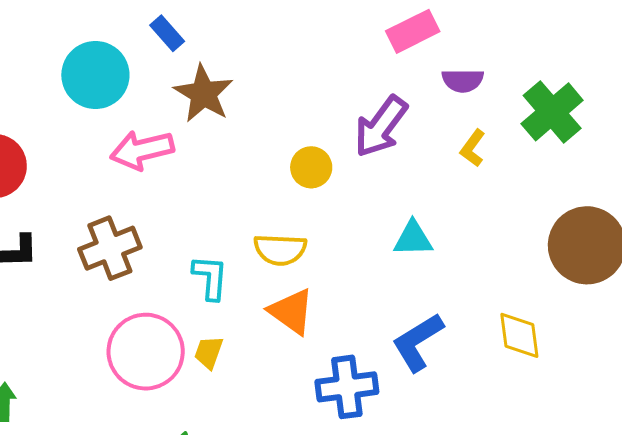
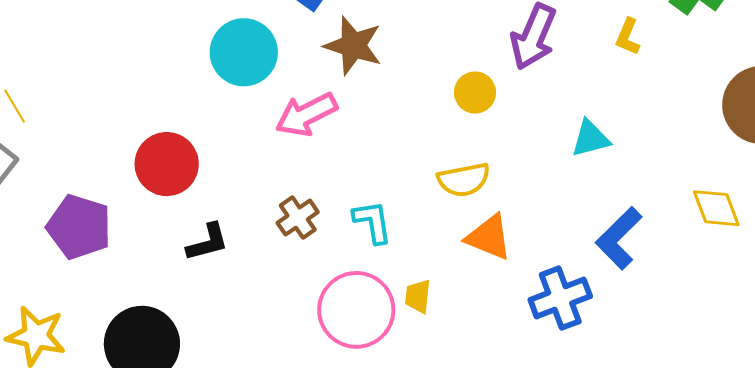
brown cross: (110, 248) -> (298, 218), size x0.7
cyan L-shape: (210, 277) -> (373, 222), moved

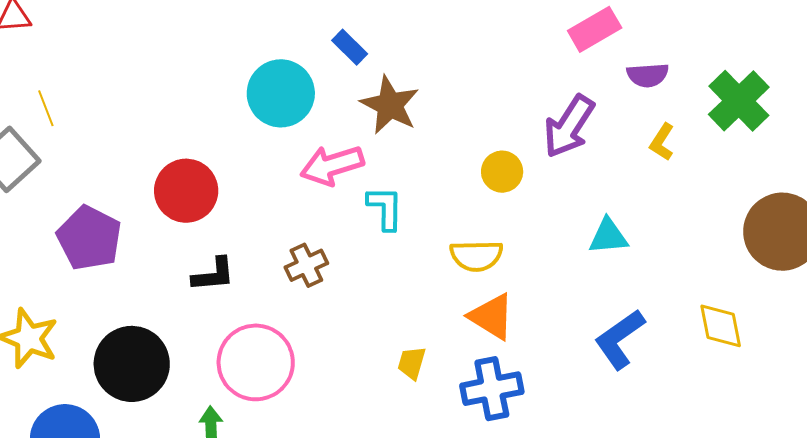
cyan L-shape: (373, 222) -> (385, 208), moved
blue cross: (560, 298) -> (492, 389), moved
pink circle: (356, 310) -> (256, 362), moved

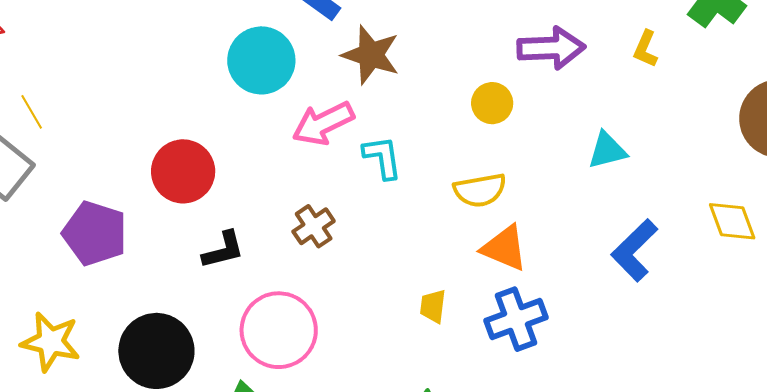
purple arrow: (569, 126) -> (551, 48), turned -116

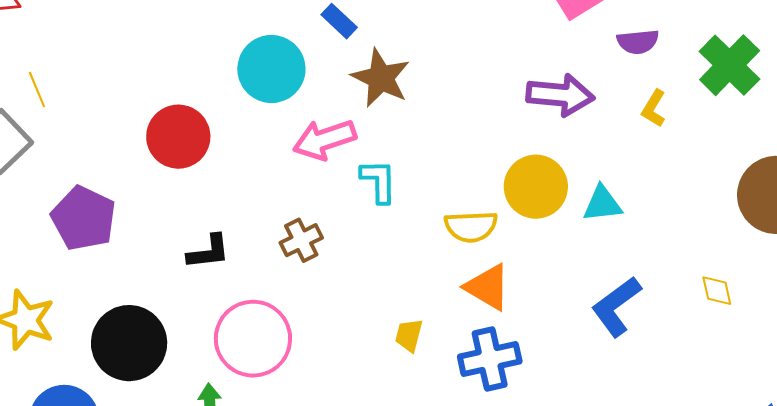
yellow circle: (492, 103) -> (536, 187), moved, size x1.5
red circle: (183, 171) -> (178, 137), moved
yellow diamond: (732, 221) -> (717, 291), size x0.7

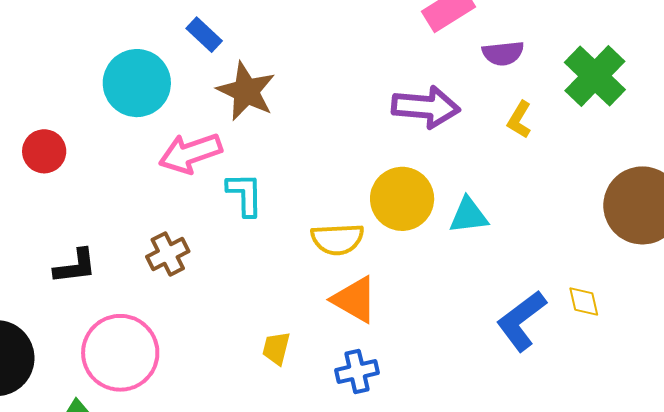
red circle: (178, 137) -> (44, 151), size x0.7
blue L-shape: (616, 306) -> (521, 321), moved
blue cross: (490, 359) -> (357, 372), size x0.7

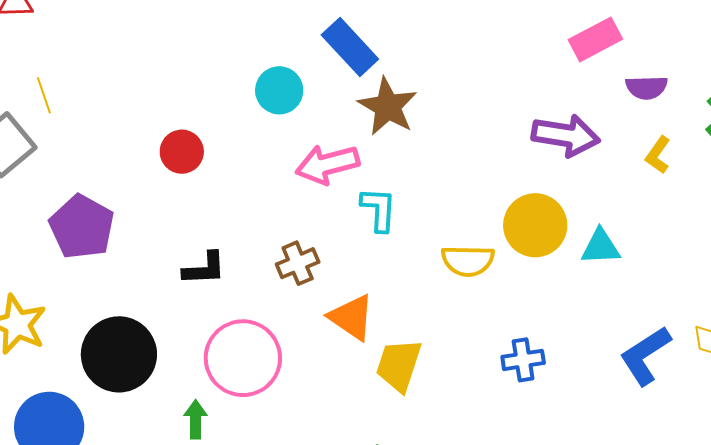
blue rectangle: (204, 35) -> (350, 47), size x1.6
cyan circle: (137, 83) -> (279, 90), size x0.7
orange triangle: (355, 300) -> (352, 317), moved
yellow trapezoid: (276, 348) -> (399, 365), size x1.6
blue cross: (357, 372) -> (523, 360), moved

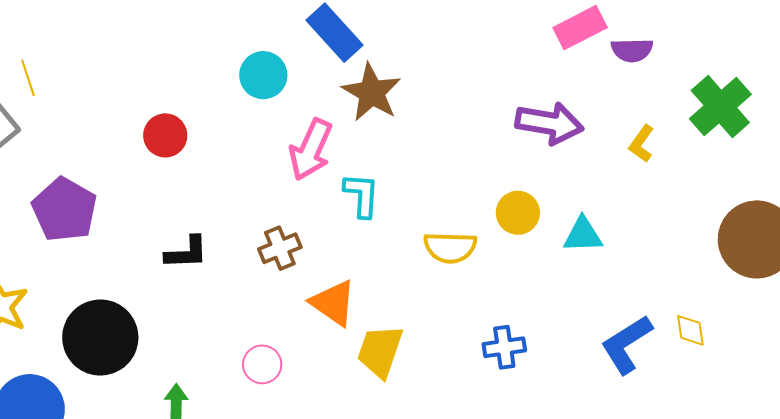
purple semicircle: (647, 87) -> (632, 50), moved
pink arrow: (327, 164) -> (311, 150), turned -52
yellow circle: (535, 225) -> (518, 213), size x0.7
pink circle: (243, 358) -> (262, 364), moved, size x0.5

